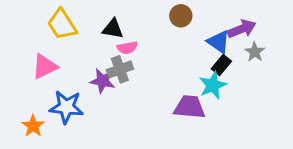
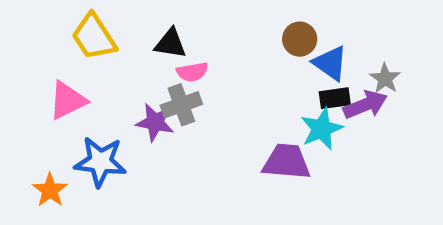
brown circle: (181, 16) -> (300, 39), moved
purple arrow: (242, 29) -> (365, 105), moved
black rectangle: (221, 65) -> (335, 98), turned 42

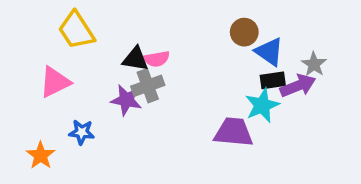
black triangle: (170, 43) -> (135, 59), moved
blue star: (100, 162) -> (82, 132), size x0.6

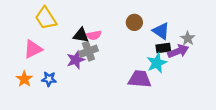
brown circle: (244, 32) -> (134, 22), moved
purple star: (126, 100) -> (76, 60), turned -30
orange star: (41, 155) -> (24, 79), moved

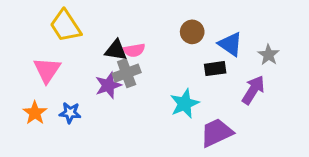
black rectangle: (163, 48) -> (215, 69), moved
pink triangle: (33, 49) -> (47, 70), turned -30
purple arrow: (178, 51) -> (253, 90), moved, turned -36
cyan star: (157, 63) -> (185, 104), moved
purple trapezoid: (140, 79) -> (217, 133), moved, turned -30

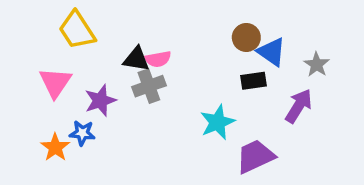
brown circle: (192, 32) -> (246, 37), moved
purple star: (108, 85) -> (100, 101), moved
orange star: (35, 113) -> (55, 147), moved

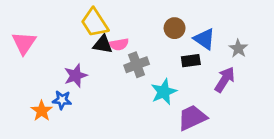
yellow trapezoid: (77, 30) -> (95, 23), moved
brown circle: (246, 37) -> (175, 28), moved
pink triangle: (55, 83) -> (24, 43), moved
gray cross: (149, 86) -> (137, 65), moved

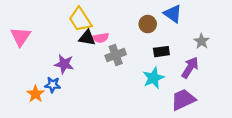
blue triangle: (204, 39) -> (173, 14), moved
purple star: (76, 76) -> (64, 64), turned 30
cyan star: (164, 92) -> (153, 78), moved
purple trapezoid: (192, 118) -> (183, 100), moved

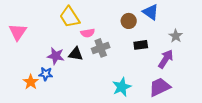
black triangle: (87, 38) -> (76, 54), moved
cyan star: (153, 78) -> (122, 87), moved

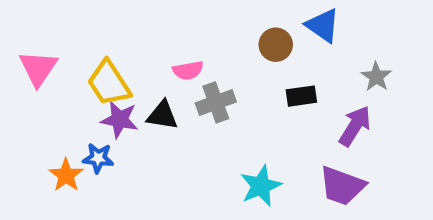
yellow trapezoid: (70, 17) -> (109, 83), moved
purple trapezoid: (160, 87) -> (342, 186), turned -135

